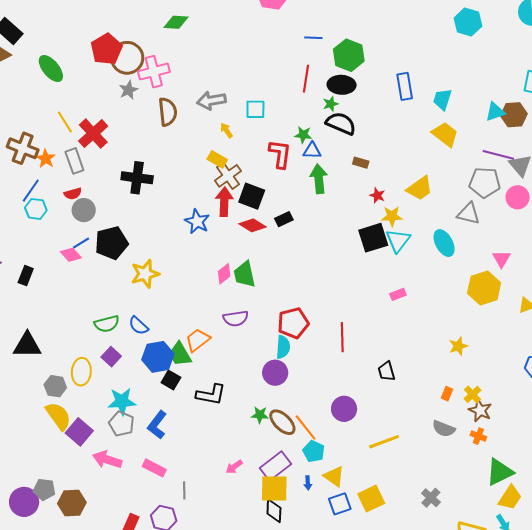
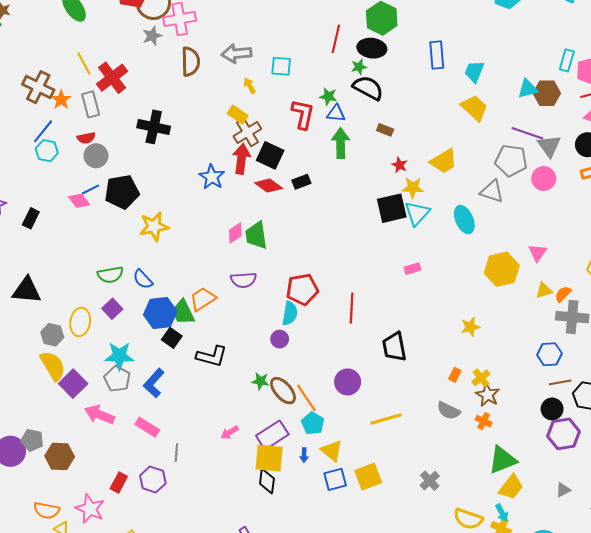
pink triangle: (501, 259) -> (538, 253), moved
black trapezoid: (386, 371) -> (394, 347), size x1.4
purple circle: (275, 373) -> (280, 339), size x0.7

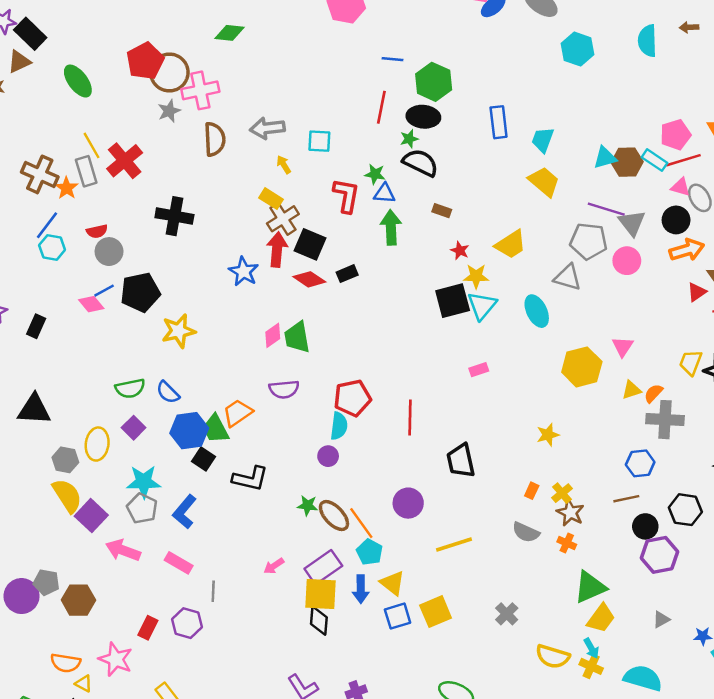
cyan rectangle: (567, 60) -> (654, 160), moved, turned -70
gray rectangle: (91, 104) -> (86, 171), moved
brown line: (560, 382) -> (626, 499), moved
blue arrow: (304, 455) -> (361, 589), size x1.6

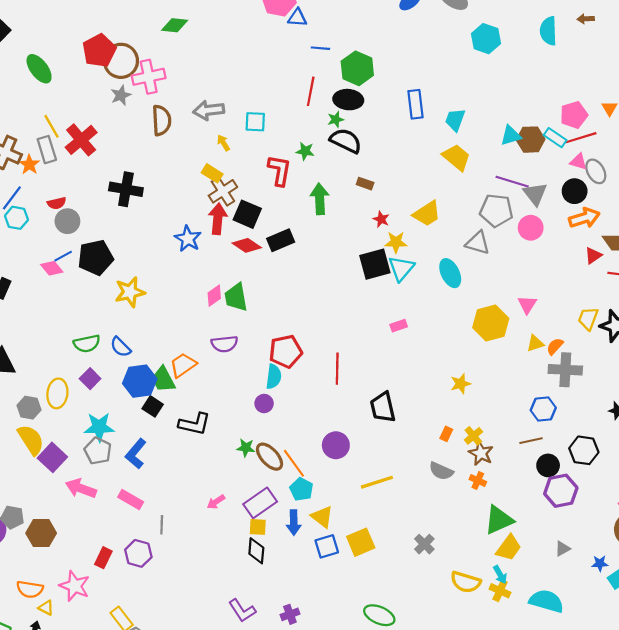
blue triangle: (384, 193) -> (297, 18), moved
black rectangle: (347, 274) -> (281, 240), size x1.4
yellow square: (320, 594) -> (258, 527), size x0.6

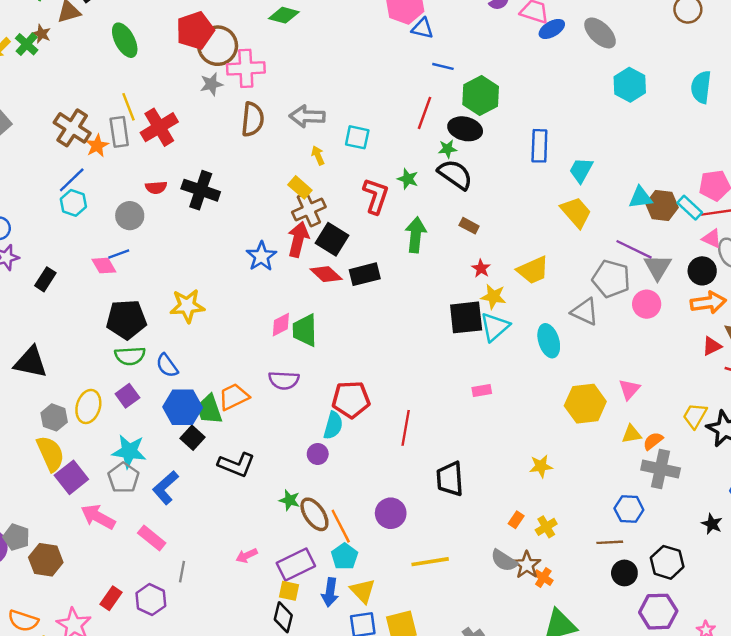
red semicircle: (57, 203) -> (156, 187), moved
black pentagon: (96, 258) -> (126, 319), moved
brown star: (481, 453) -> (527, 565), moved
purple hexagon: (561, 491) -> (658, 612), moved

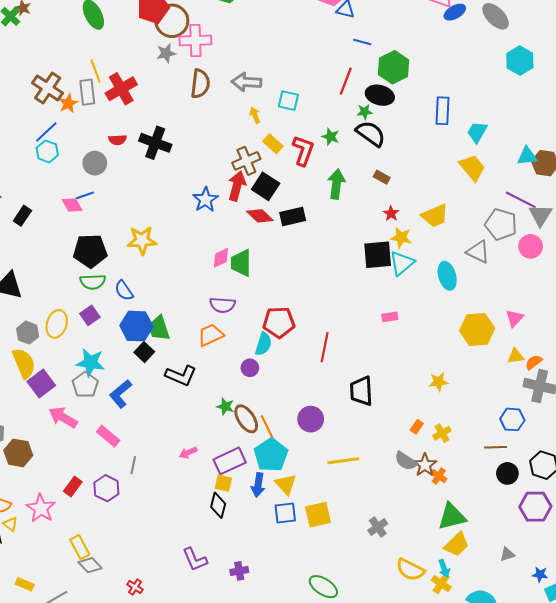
yellow rectangle: (300, 187) -> (273, 144), moved
orange trapezoid: (234, 397) -> (211, 335), moved
cyan pentagon: (345, 556) -> (271, 455), size x1.5

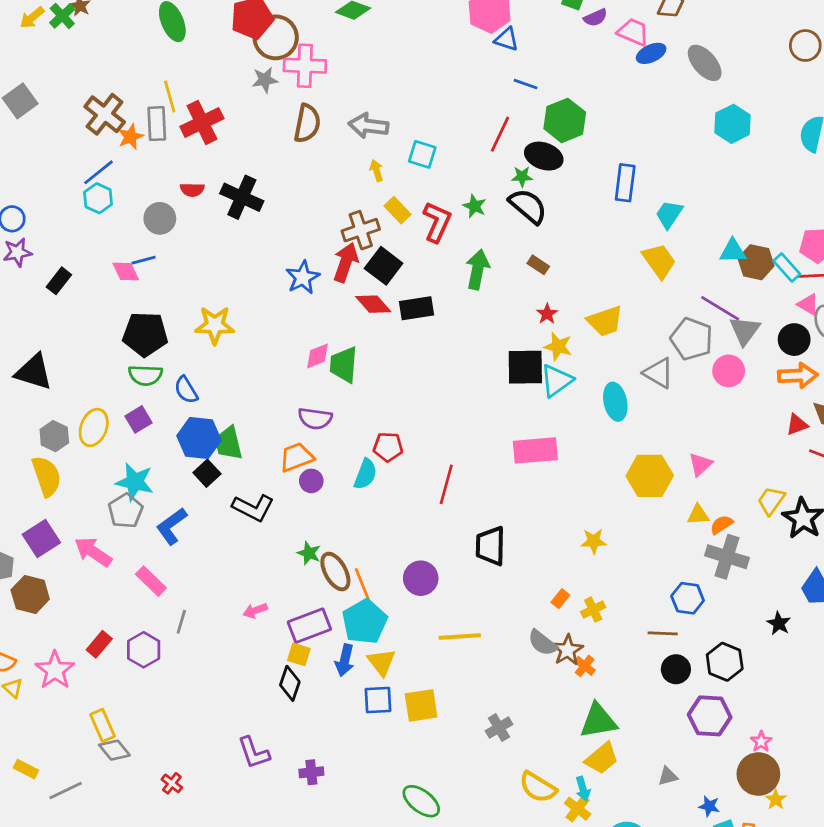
pink rectangle: (390, 317) -> (535, 450), size x2.0
red pentagon: (279, 322) -> (388, 447), size x0.7
purple circle: (250, 368) -> (311, 481), moved
purple square: (41, 383) -> (41, 538), moved

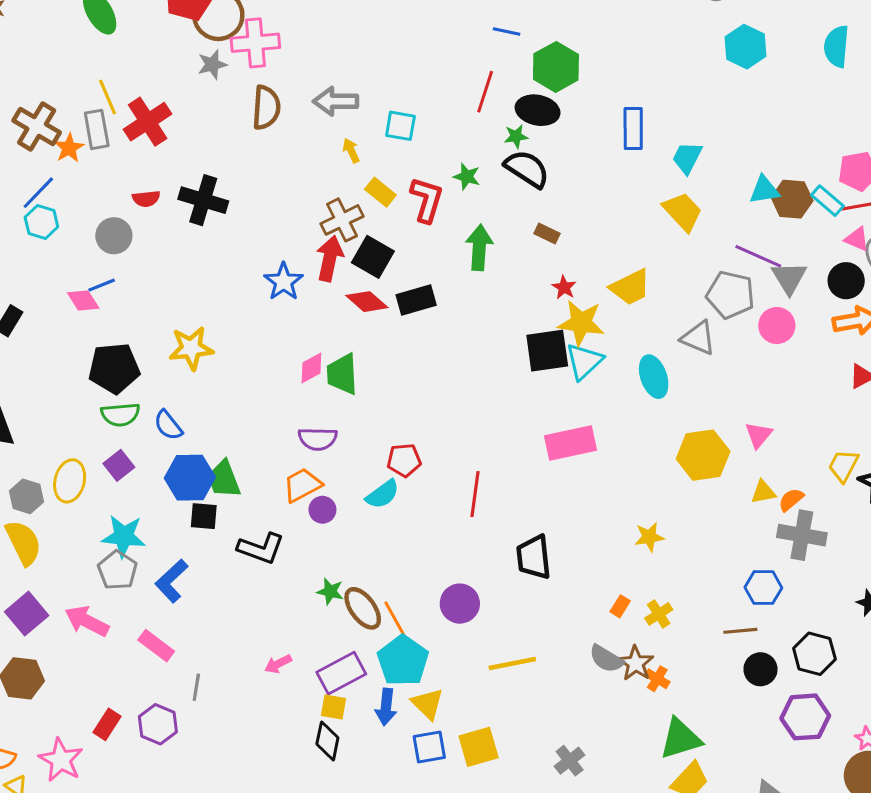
yellow star: (558, 347) -> (581, 323), size x1.4
black square: (207, 473) -> (204, 516), turned -35
cyan semicircle: (365, 474) -> (383, 494), turned 40

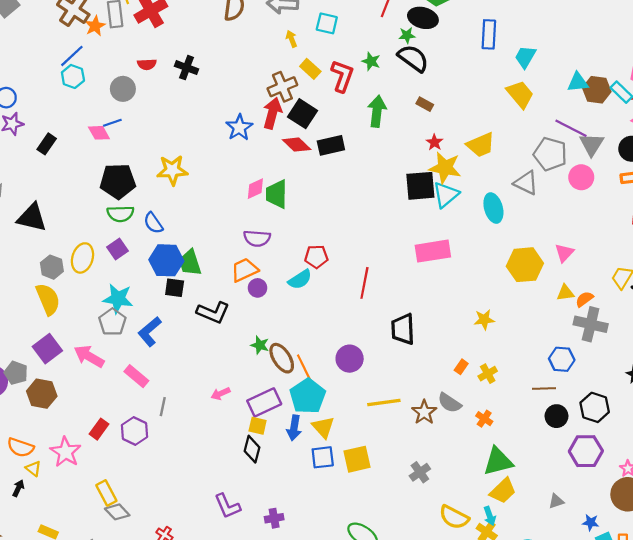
black cross: (203, 200) -> (187, 68), size x0.7
brown star: (636, 663) -> (424, 412), moved

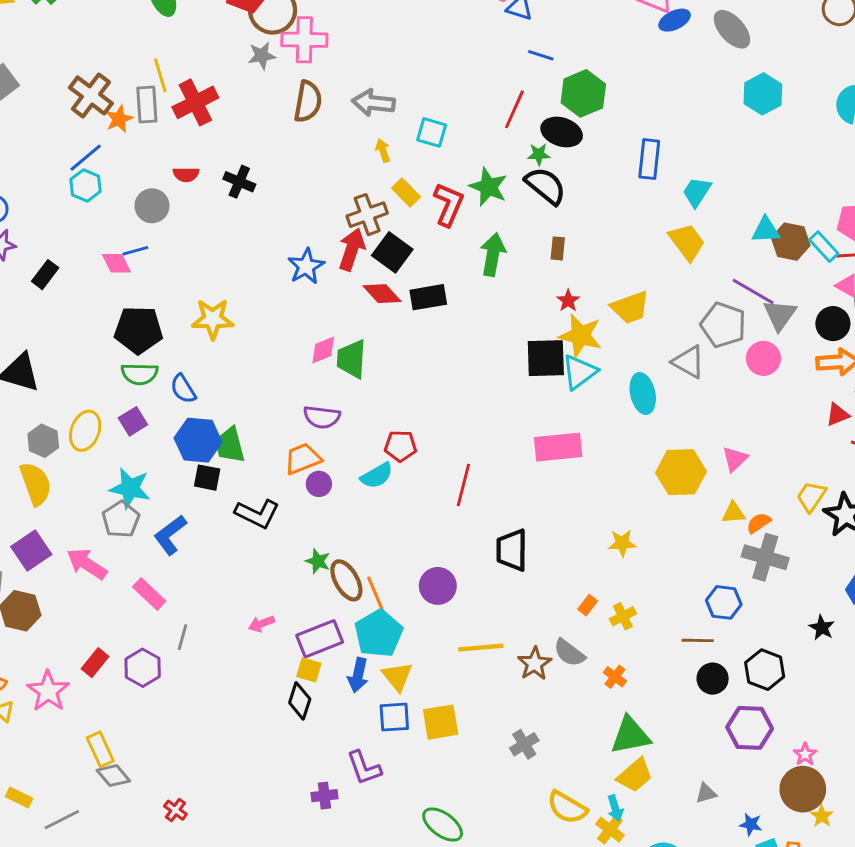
green star: (371, 61) -> (488, 187), size x1.5
brown rectangle: (425, 104) -> (558, 248), turned 63
purple L-shape: (227, 506) -> (364, 768), moved

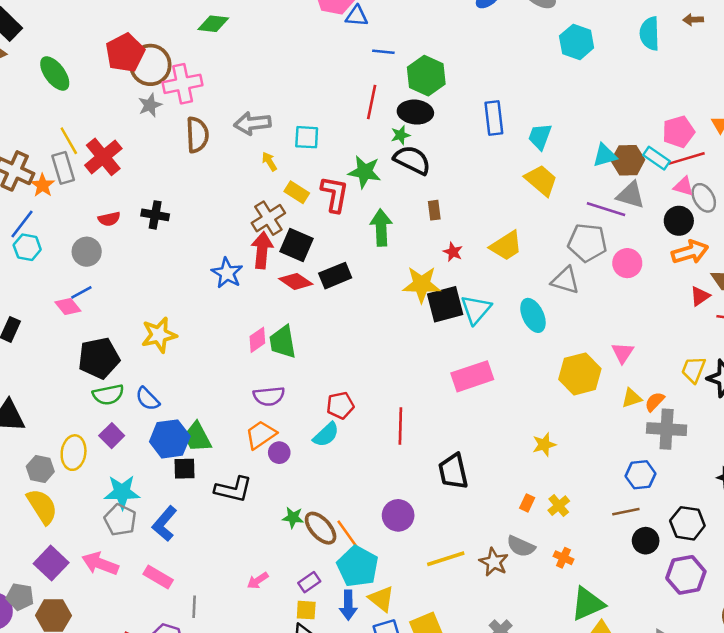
gray triangle: (780, 315) -> (631, 195), moved, turned -36
yellow star: (580, 336) -> (422, 284), moved
purple rectangle: (320, 639) -> (309, 582), size x0.6

